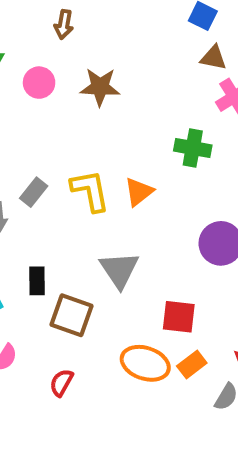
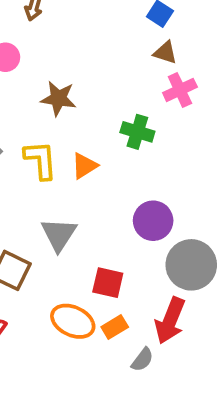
brown star: (100, 87) -> (58, 98), moved

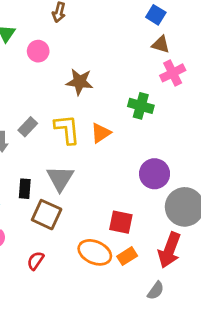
gray triangle: (59, 234) -> (60, 178), moved
gray semicircle: (142, 360) -> (156, 291), moved

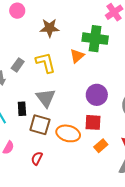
green cross: (141, 106) -> (95, 39), size x1.4
orange triangle: (101, 133) -> (77, 56), moved
purple circle: (155, 174) -> (97, 95), moved
orange ellipse: (95, 252) -> (68, 133), moved

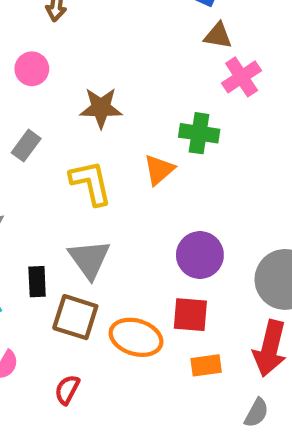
green cross: (95, 39) -> (199, 133), size x0.7
gray rectangle: (18, 65) -> (26, 146), moved
orange rectangle: (101, 146) -> (206, 365), turned 32

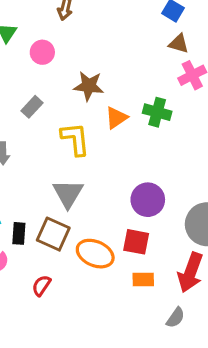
orange triangle: (159, 170) -> (116, 118), moved
black rectangle: (37, 282) -> (19, 233), moved

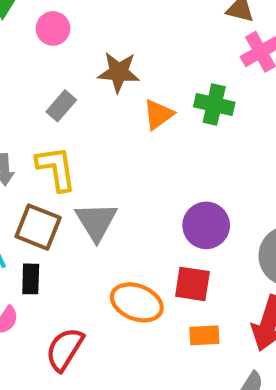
gray rectangle: (32, 107) -> (61, 106), moved
yellow L-shape: (75, 139) -> (56, 168), moved
brown square: (53, 234) -> (38, 227), moved
red semicircle: (41, 286) -> (65, 349), size x1.5

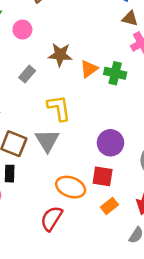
orange triangle: (158, 114) -> (89, 69), moved
yellow L-shape: (56, 168) -> (59, 108), moved
orange rectangle: (204, 335) -> (109, 206), turned -35
red semicircle: (65, 349) -> (51, 218), moved

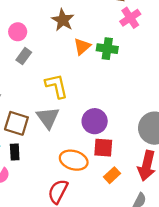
pink circle: (22, 30) -> (18, 32), moved
brown star: (60, 55) -> (63, 20), moved, turned 30
purple circle: (110, 143) -> (95, 121), moved

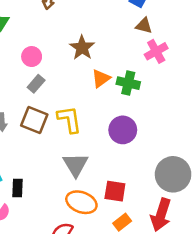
gray triangle: (48, 118) -> (75, 165), moved
purple circle: (95, 121) -> (123, 130), moved
brown square: (16, 123) -> (34, 120), moved

